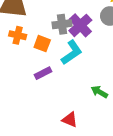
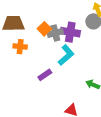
purple cross: (80, 25) -> (70, 32), turned -30
orange square: (42, 44) -> (44, 29), moved, turned 32

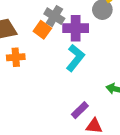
gray cross: (55, 33) -> (54, 16), moved, turned -35
purple rectangle: (45, 75) -> (80, 110), moved

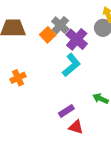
purple cross: (76, 28) -> (77, 39), turned 30
orange cross: (16, 57) -> (18, 78), moved, turned -32

